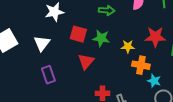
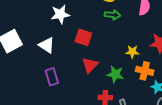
green star: (101, 38) -> (115, 74), moved
white triangle: (42, 43) -> (47, 45), turned -36

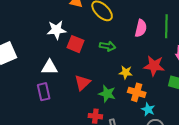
green arrow: (112, 15) -> (108, 46), moved
red square: (83, 37) -> (76, 44), moved
white triangle: (47, 45) -> (50, 67), moved, turned -36

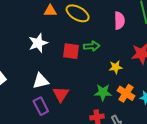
red square: (76, 44) -> (71, 51), moved
red triangle: (82, 83) -> (61, 94), moved
orange cross: (137, 92) -> (126, 93), moved, turned 30

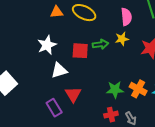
yellow star: (116, 67) -> (122, 39), moved
white triangle: (41, 81) -> (59, 70), moved

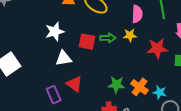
red triangle: (73, 94) -> (74, 84), turned -30

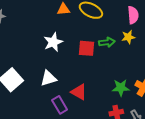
white triangle: (64, 58) -> (49, 78), moved

